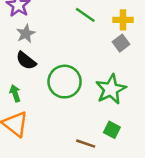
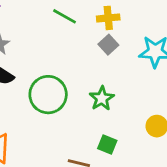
green star: (111, 89) -> (102, 98), size x0.7

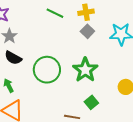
green star: (102, 98) -> (85, 70), size x1.4
green square: (107, 144) -> (91, 102), turned 32

